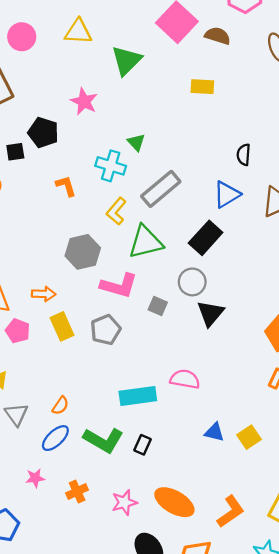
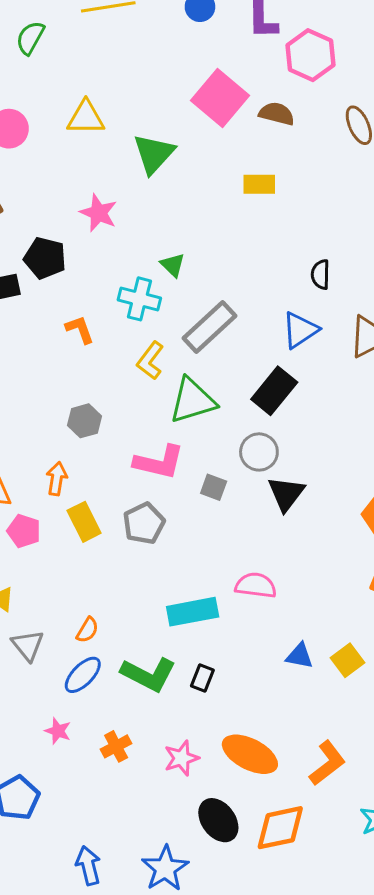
gray hexagon: (83, 252) -> (84, 421), moved, size x0.7
orange arrow: (44, 294) -> (57, 479), turned -80
pink star: (35, 478) -> (58, 731), turned 30

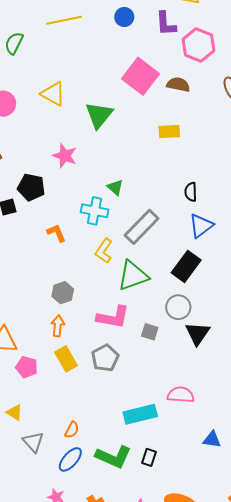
yellow triangle: (86, 118) -> (53, 94), turned 32
black semicircle: (320, 274) -> (191, 192), moved
orange arrow: (57, 479) -> (58, 326), moved

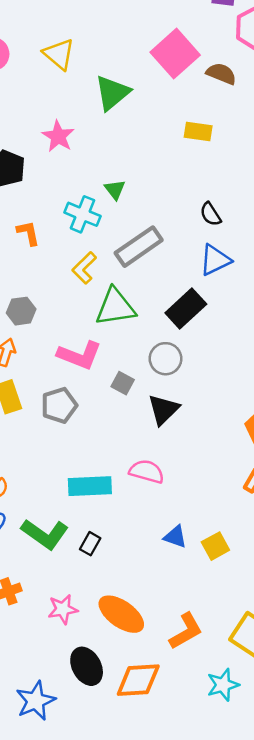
black semicircle: (191, 192) -> (210, 214), turned -42
black triangle: (198, 334) -> (163, 410), moved

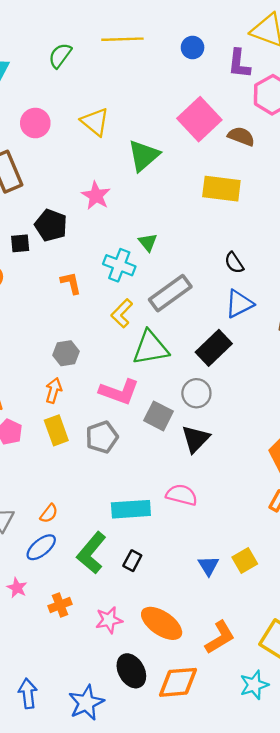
yellow rectangle: (198, 131) -> (221, 189), size x1.5
gray square: (123, 383) -> (159, 416), size x1.4
green L-shape: (45, 534) -> (91, 553), turned 96
blue triangle: (175, 537) -> (208, 566), moved, turned 40

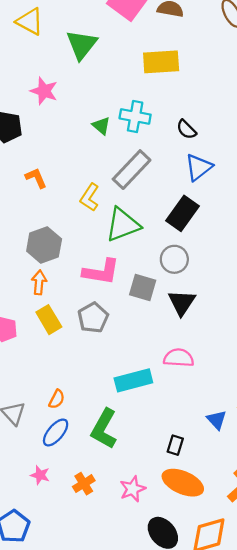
cyan cross: (119, 265) -> (135, 116), moved
gray hexagon: (66, 353) -> (44, 245), size x1.4
black rectangle: (132, 561) -> (175, 445), moved

